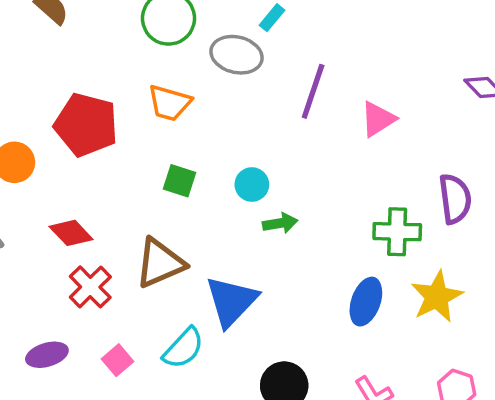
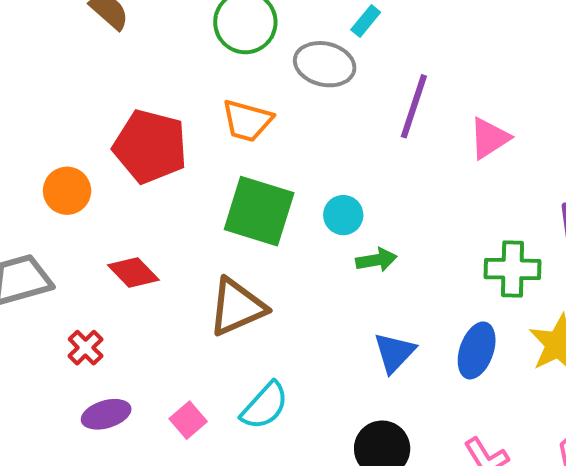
green square: (179, 181) -> (259, 211), size x1.8
red cross: (90, 287) -> (86, 348), moved, size x0.7
blue triangle: (231, 301) -> (394, 353), moved, size x0.7

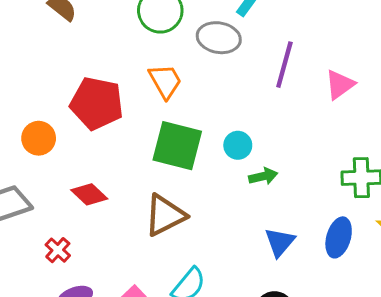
orange trapezoid: (247, 121) -> (165, 81), turned -132

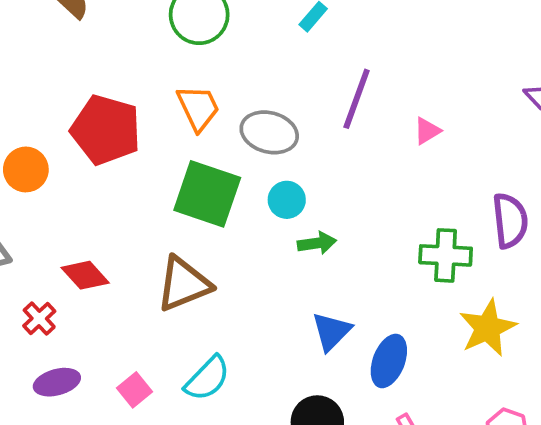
gray ellipse: (219, 38) -> (269, 132), moved
pink triangle: (340, 85) -> (427, 131), size x0.7
red diamond: (89, 194) -> (85, 275), moved
blue ellipse: (339, 237) -> (389, 361), moved

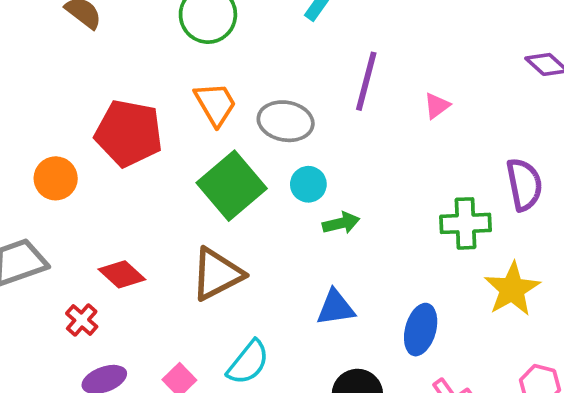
green square: (207, 194) -> (232, 186), turned 36
blue triangle: (331, 331) -> (335, 308), moved, turned 42

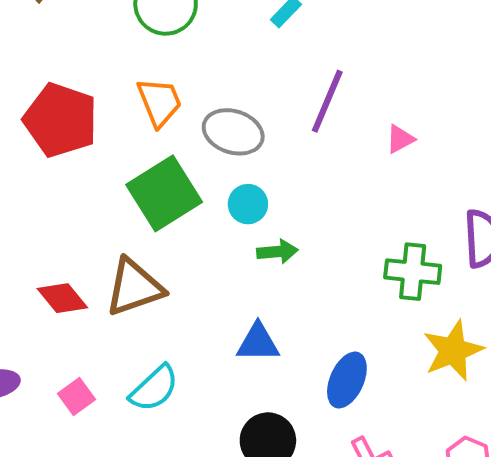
red diamond: (122, 274) -> (62, 298), moved

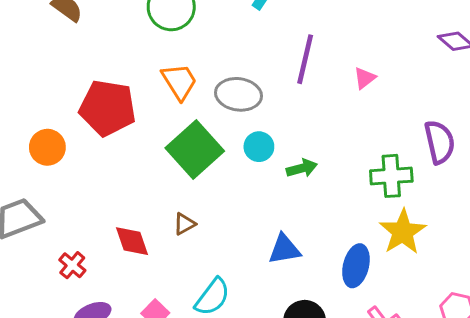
green arrow: (277, 252) -> (302, 168), moved
brown triangle: (134, 287) -> (184, 224), size x0.5
red diamond: (62, 298) -> (132, 241), turned 30
yellow star: (453, 351) -> (403, 232), moved

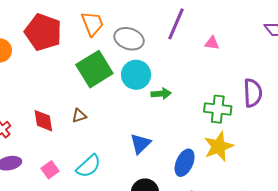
pink triangle: (365, 78) -> (212, 43), turned 35
cyan circle: (259, 147) -> (136, 75), size x1.5
blue triangle: (284, 249) -> (140, 144), turned -45

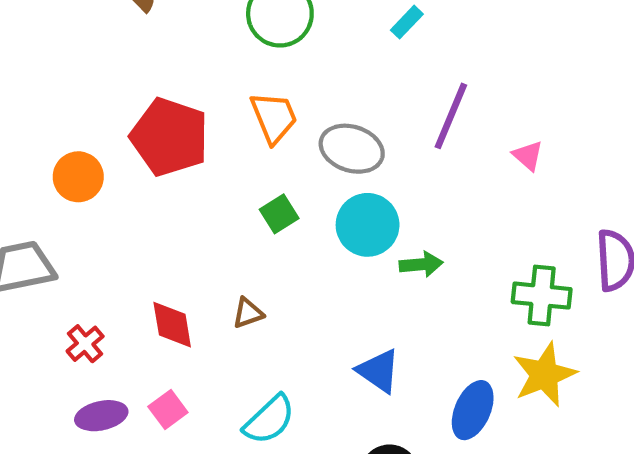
pink triangle: (212, 43) -> (528, 156), turned 35
green square: (94, 69) -> (279, 214), size x0.5
blue triangle: (140, 144) -> (379, 371), turned -40
pink square: (50, 170) -> (168, 410), moved

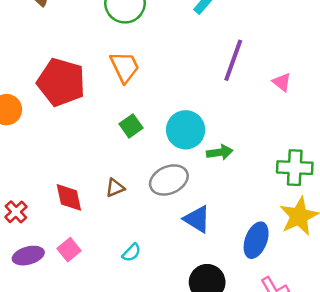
gray ellipse: (352, 149) -> (169, 180), moved, turned -39
cyan semicircle: (269, 420) -> (132, 253), size x0.6

